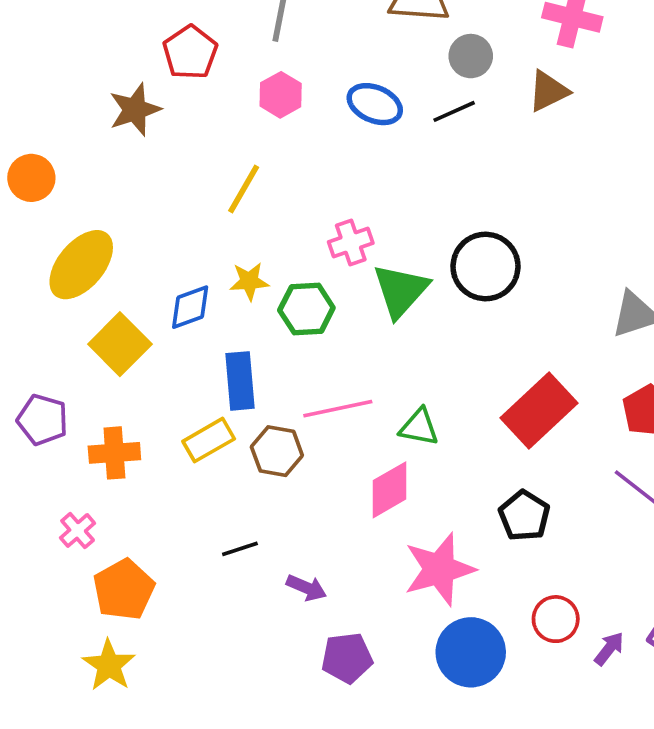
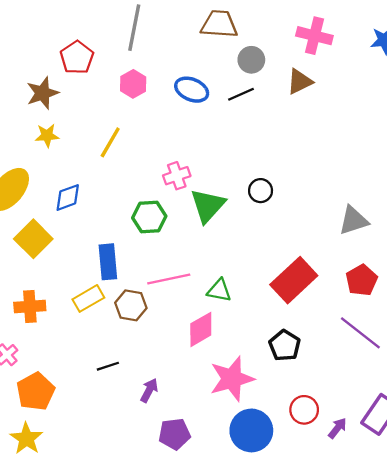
black circle: (485, 266) -> (261, 191), size x0.6
yellow star: (249, 281) -> (47, 136), moved
blue diamond: (190, 307) -> (68, 197), moved
purple arrow: (306, 588) -> (149, 390), turned -85

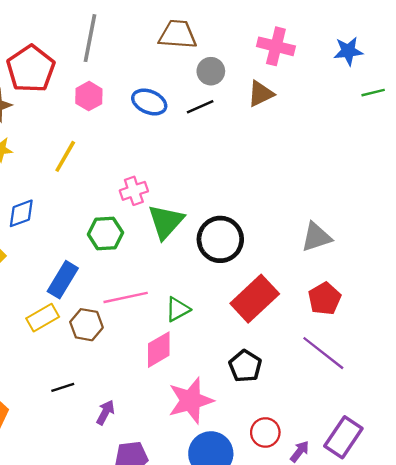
red pentagon: (77, 57) -> (31, 69), size x1.4
black circle: (261, 191) -> (220, 239), moved, size x1.8
blue rectangle: (108, 262) -> (63, 280), turned 36
green triangle: (219, 290) -> (178, 309), turned -40

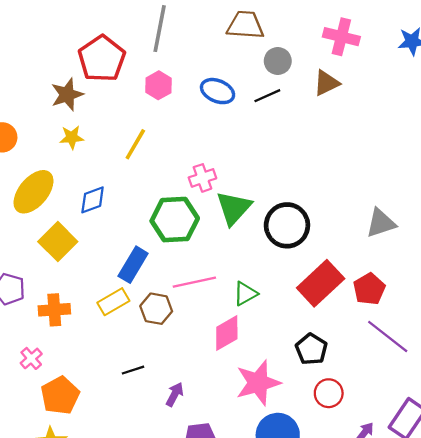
green hexagon: (105, 233) -> (175, 220), size x1.4
red pentagon: (325, 299) -> (369, 289), moved
red circle: (265, 432) -> (329, 393), moved

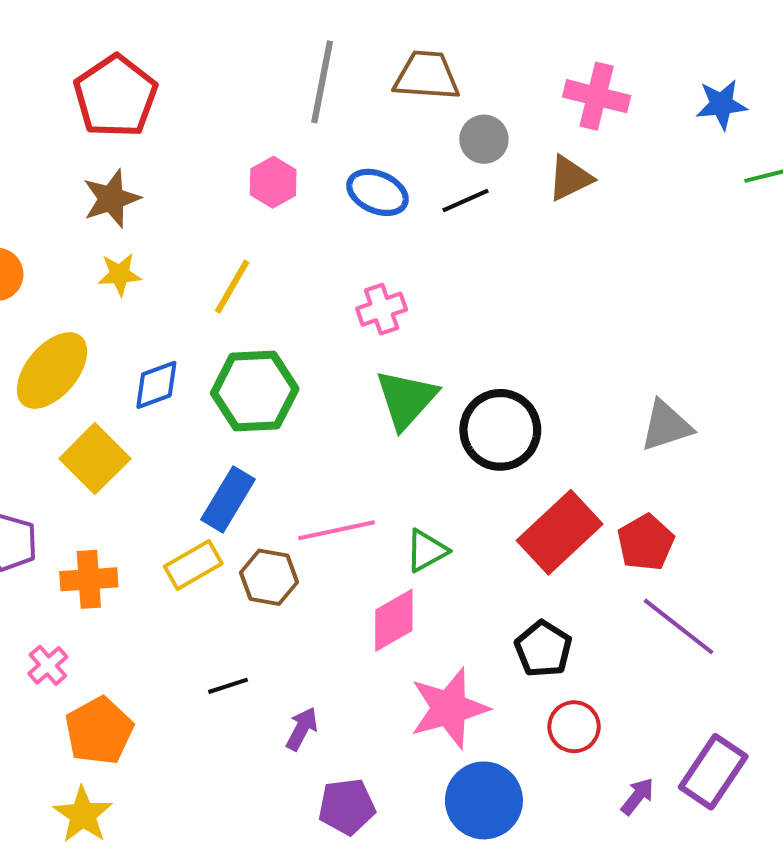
gray line: (160, 29) -> (322, 82), moved
red pentagon: (102, 59) -> (115, 96), moved
pink cross: (202, 178) -> (382, 309), moved
green hexagon: (175, 220) -> (255, 391), moved

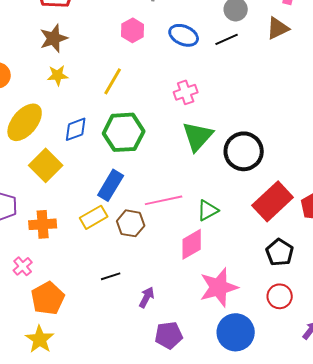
black pentagon: (543, 649) -> (280, 252), moved

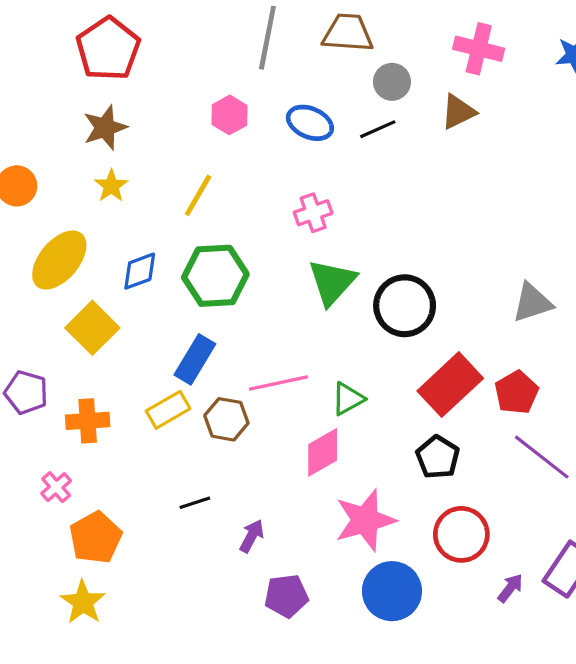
yellow star: (58, 75) -> (111, 186), turned -30
black pentagon: (280, 252) -> (438, 457), moved
red circle: (280, 296) -> (461, 534), size x1.4

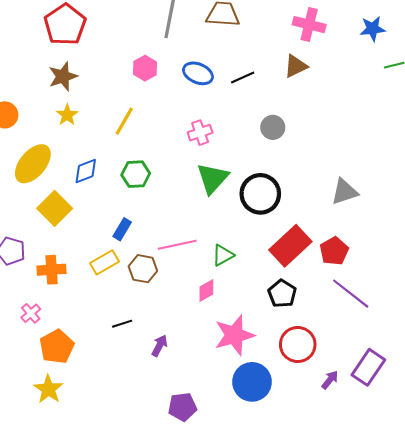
gray circle: (392, 82) -> (273, 127), moved
green hexagon: (215, 276) -> (136, 174), size x0.7
blue rectangle: (195, 359) -> (122, 229), size x0.7
pink diamond: (323, 452) -> (206, 290), size x0.7
purple pentagon: (286, 596) -> (182, 407), moved

